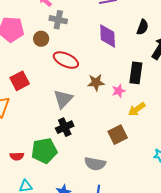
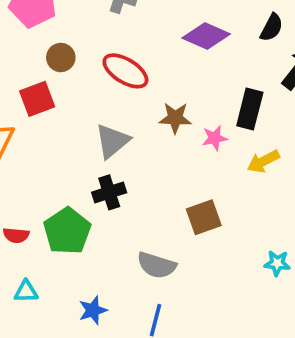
purple diamond: (108, 36) -> (206, 36), turned -70
brown circle: (41, 39) -> (61, 58), moved
yellow arrow: (137, 109) -> (263, 161), moved
green pentagon: (44, 151) -> (67, 231), turned -30

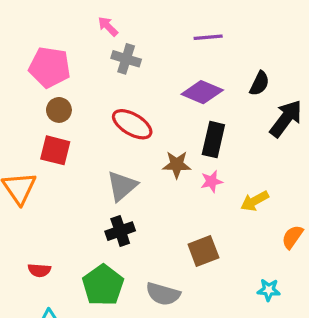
brown circle: (61, 58) -> (59, 110), moved
red square: (37, 99) -> (55, 150), turned 36
black rectangle: (250, 109) -> (213, 140), moved
green pentagon: (67, 231) -> (103, 285), moved

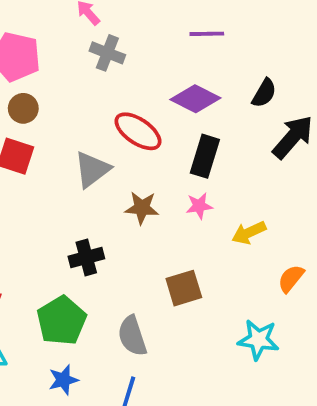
red ellipse: (132, 124) -> (138, 131), moved
brown star: (177, 165) -> (142, 208), moved
gray triangle: (122, 186) -> (92, 170), moved
cyan star: (269, 290) -> (258, 340), size x1.5
gray semicircle: (163, 294) -> (132, 336), turned 52

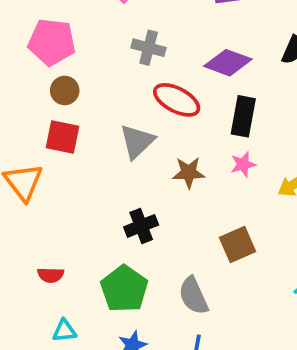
gray cross: (107, 53) -> (149, 48), moved

